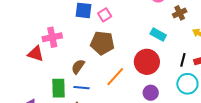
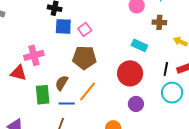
brown cross: (180, 13) -> (159, 22), turned 32
orange line: (115, 77) -> (88, 91), moved
green rectangle: (59, 88) -> (43, 95), moved

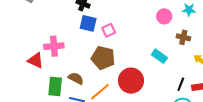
red circle: (130, 73) -> (131, 81), moved
brown semicircle: (62, 83) -> (76, 78), turned 77

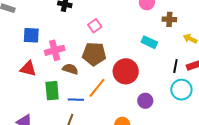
blue square: (88, 23) -> (31, 35), moved
pink cross: (54, 46) -> (55, 50), moved
brown semicircle: (76, 78) -> (70, 69), moved

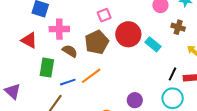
brown pentagon: (94, 54) -> (97, 42), turned 30
red circle: (126, 71) -> (128, 34), moved
blue line: (76, 100) -> (68, 82), turned -35

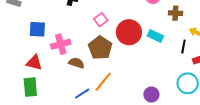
green rectangle: (47, 68) -> (30, 87), moved
black line: (173, 74) -> (183, 47), moved

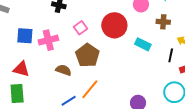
pink square: (101, 20) -> (80, 28), moved
red circle: (129, 32) -> (114, 25), moved
pink cross: (61, 44) -> (48, 40), moved

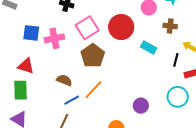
pink square: (80, 28) -> (87, 28), size x1.6
brown semicircle: (63, 70) -> (64, 80), moved

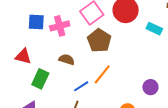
red triangle: (26, 66) -> (23, 56), moved
brown semicircle: (64, 80) -> (67, 59), moved
green rectangle: (20, 90) -> (40, 79), moved, turned 30

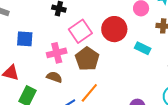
pink cross: (60, 26) -> (57, 53), moved

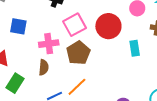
cyan rectangle: (143, 48) -> (135, 48), turned 49
brown semicircle: (54, 77) -> (44, 67), turned 70

